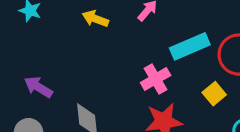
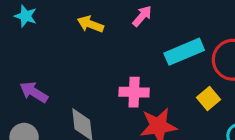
pink cross: (156, 79) -> (134, 92), moved, turned 32

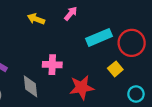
pink cross: (134, 92) -> (52, 65), moved

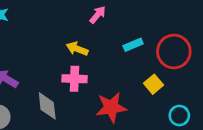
yellow arrow: (36, 19) -> (77, 49), moved
cyan rectangle: (99, 37) -> (133, 45), size x0.6

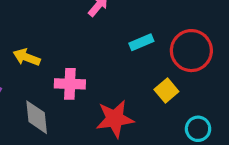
yellow arrow: (77, 49) -> (27, 57), moved

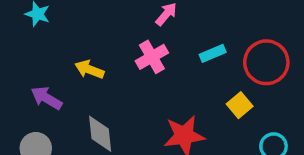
pink cross: (70, 84) -> (152, 57), moved, turned -32

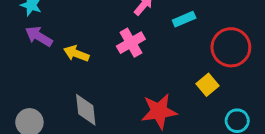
cyan rectangle: (213, 53) -> (184, 19), moved
purple arrow: (46, 98) -> (39, 36), moved

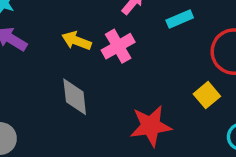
yellow arrow: (76, 54) -> (76, 41), moved
gray diamond: (86, 110) -> (75, 97), moved

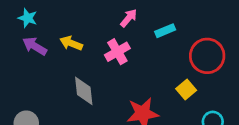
yellow arrow: (76, 41) -> (71, 43), moved

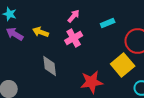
pink arrow: (129, 18) -> (74, 16), moved
yellow square: (186, 90) -> (123, 65), size x1.6

